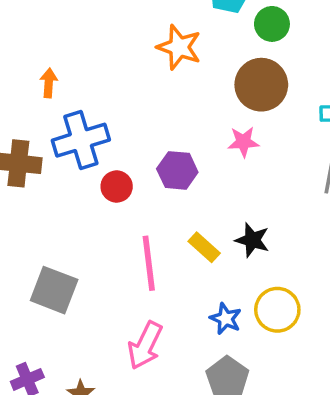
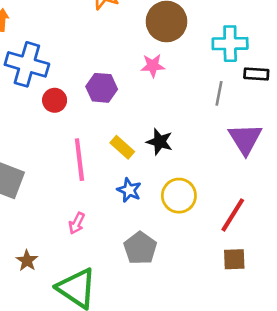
blue cross: (81, 140) -> (27, 64), turned 33
blue star: (226, 319) -> (129, 190), moved
pink arrow: (145, 345) -> (77, 223), size x0.6

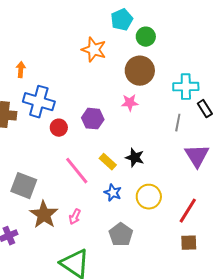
black rectangle: (256, 74) -> (205, 109), turned 54
pink line: (79, 160) -> (77, 171), turned -32
brown star: (27, 261) -> (44, 215), moved, size x1.8

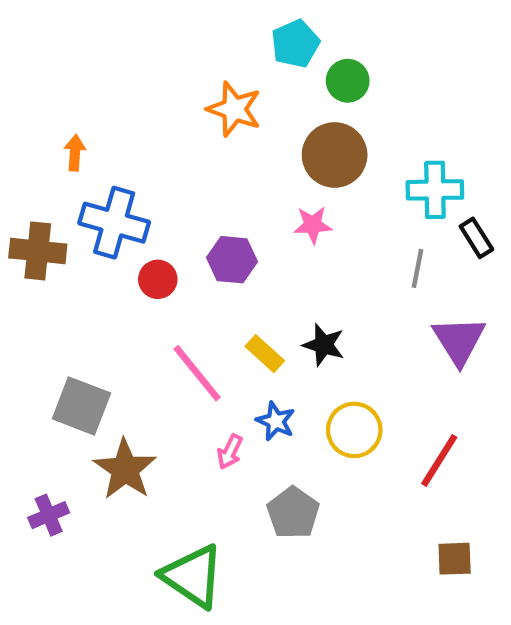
pink arrow: (75, 217) -> (230, 452), moved
brown square: (189, 243) -> (455, 559), moved

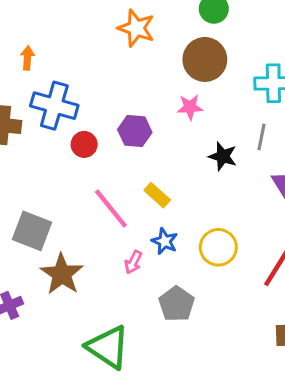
black star: (324, 345) -> (223, 156), moved

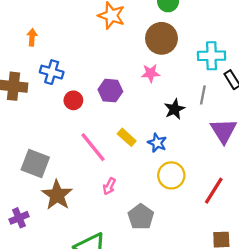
blue cross: (54, 106) -> (52, 72), size x0.7
black star: (223, 156) -> (175, 109), turned 30
blue star: (165, 241) -> (157, 143), moved

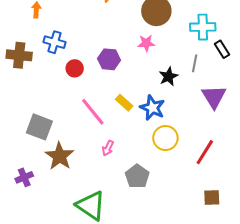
blue star: (157, 143) -> (152, 108), size x1.4

